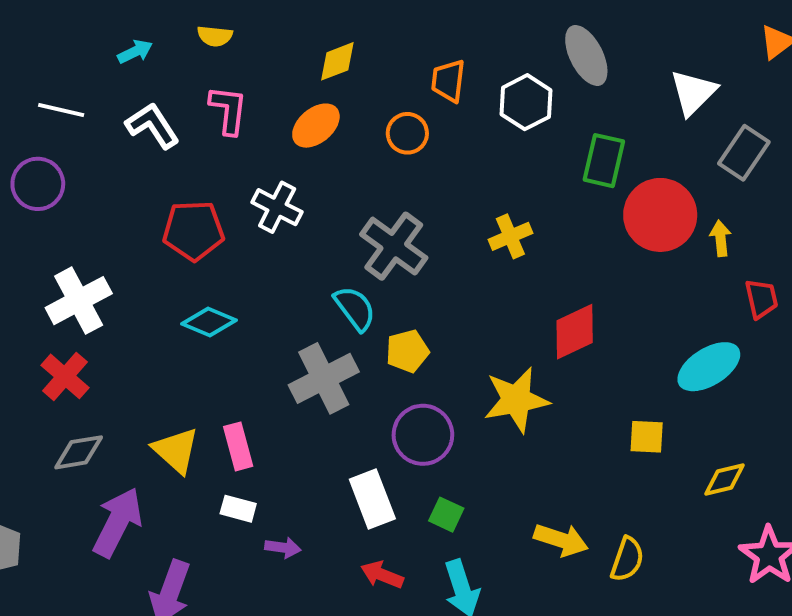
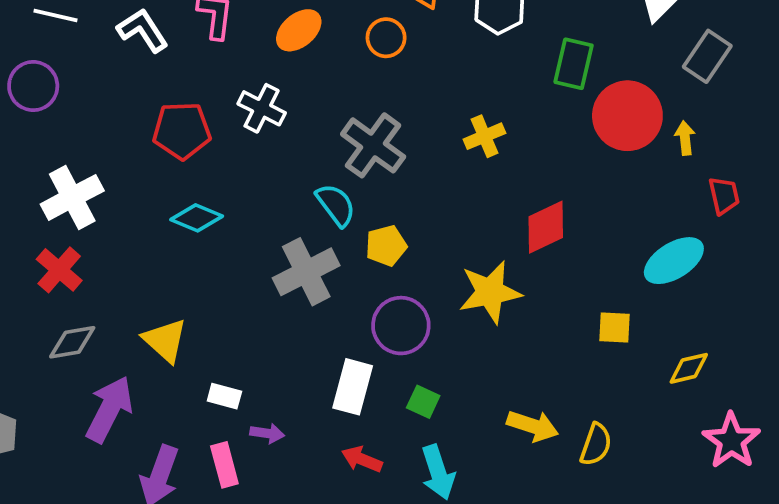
pink rectangle: (238, 446) -> (224, 465), moved
white rectangle: (372, 499) -> (353, 387), turned 36

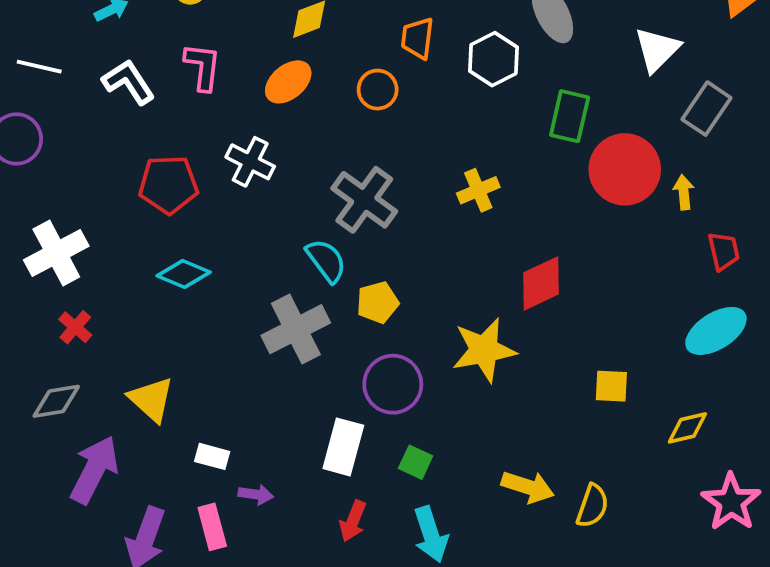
cyan ellipse: (674, 261) -> (716, 331), moved
red cross: (59, 270) -> (75, 327), moved, size x0.7
red arrow: (362, 459) -> (353, 521), turned -90

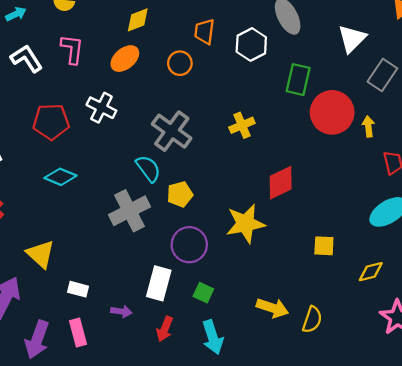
purple arrow: (256, 494) -> (121, 311), moved

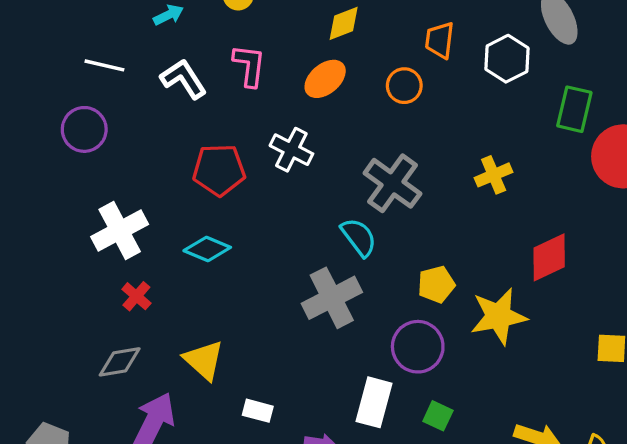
cyan diamond: (60, 177) -> (207, 249), moved
yellow pentagon: (180, 194) -> (436, 284), moved

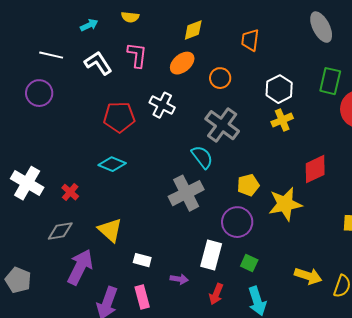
white hexagon: (507, 59) -> (279, 89), moved
orange circle: (404, 86) -> (220, 78), moved
white cross: (120, 230) -> (27, 183), moved, turned -32

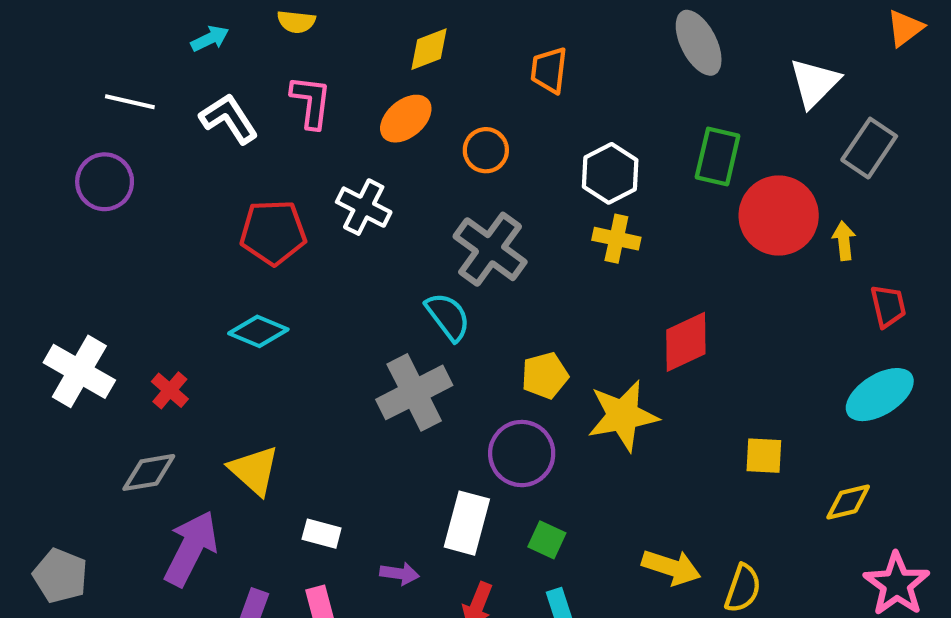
yellow cross: (282, 120) -> (616, 239), turned 35

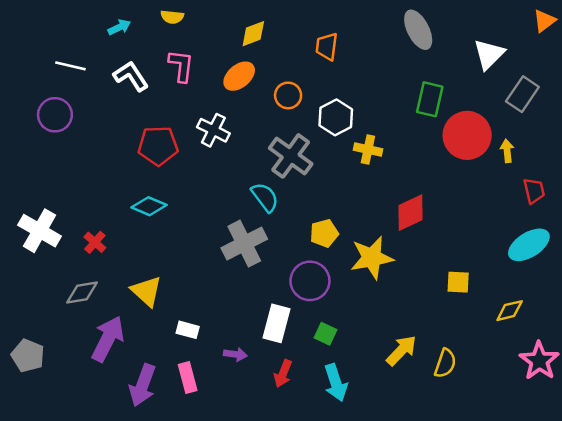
white hexagon: (610, 173) -> (336, 117), moved
yellow arrow: (671, 567) -> (401, 350), turned -64

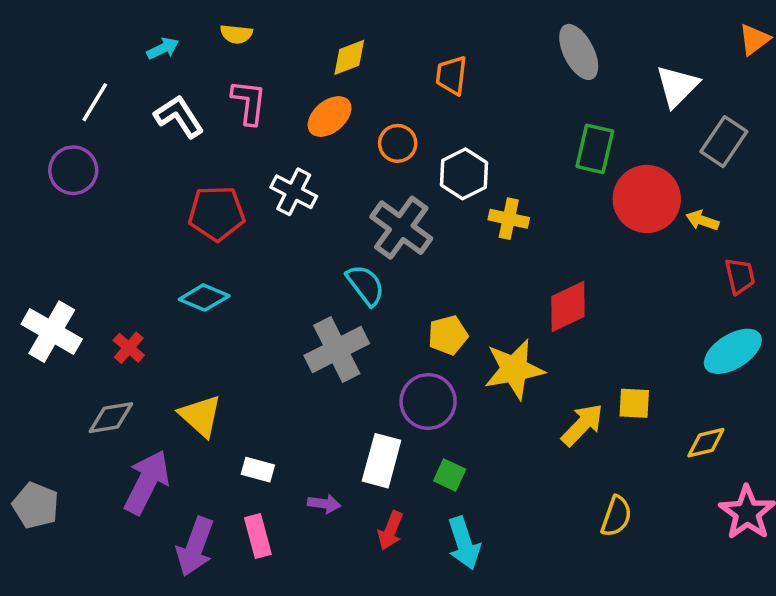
white line: (70, 66) -> (95, 102), turned -72
yellow arrow: (507, 151) -> (702, 220), turned -65
yellow arrow: (401, 350) -> (582, 425), moved

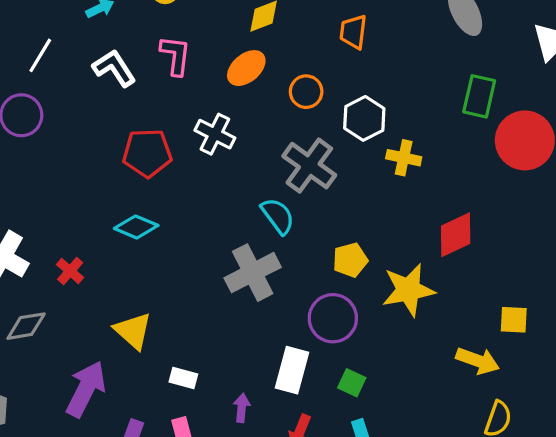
gray diamond: (111, 418) -> (26, 326), moved
yellow arrow: (582, 425) -> (478, 361), moved, turned 66
purple arrow: (324, 504) -> (242, 408), turned -92

